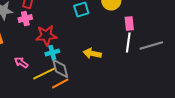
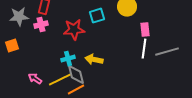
red star: (46, 36) -> (74, 30), moved
yellow arrow: (92, 54) -> (94, 60), moved
pink arrow: (21, 62) -> (35, 79), moved

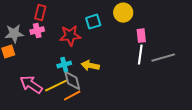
gray star: (19, 17) -> (14, 34), moved
pink arrow: (35, 79) -> (31, 85), size x1.6

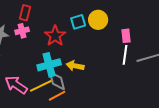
yellow circle: (123, 13) -> (98, 20), moved
red star: (70, 36) -> (55, 36), turned -30
cyan cross: (64, 65) -> (49, 65), size x1.6

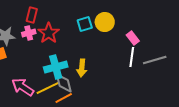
red star: (55, 36) -> (49, 33), moved
pink rectangle: (126, 36) -> (133, 38), turned -32
yellow arrow: (75, 66) -> (82, 68), turned -96

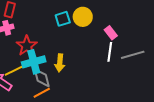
red star: (49, 33) -> (27, 46), moved
yellow line: (48, 88) -> (16, 70), moved

